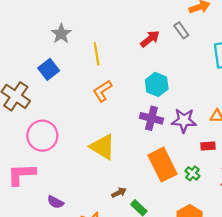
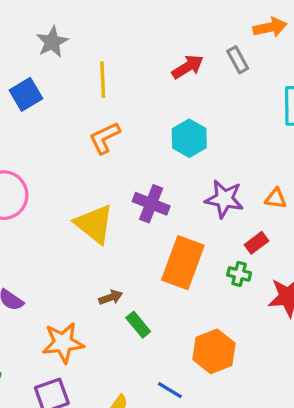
purple cross: (151, 118) -> (151, 204), moved
red rectangle: (208, 146) -> (256, 243), turned -40
orange rectangle: (162, 165) -> (183, 263), turned 40
green cross: (192, 173) -> (239, 274), moved, turned -32

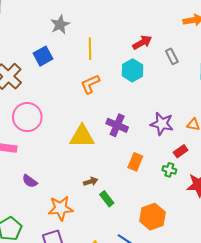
gray rectangle: (238, 60) -> (172, 56), moved
cyan hexagon: (189, 138) -> (132, 70), moved
yellow triangle: (94, 224) -> (82, 136), turned -40
orange rectangle: (183, 263) -> (135, 162), size x0.6

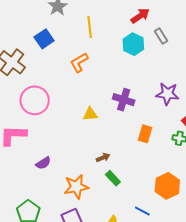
gray rectangle: (172, 56) -> (161, 36), moved
orange L-shape: (90, 84) -> (79, 62), moved
yellow triangle: (82, 136) -> (90, 114), size x0.6
purple semicircle: (30, 181) -> (43, 163), turned -63
green rectangle: (107, 199) -> (113, 178), moved

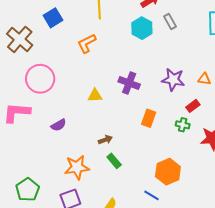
purple semicircle: (43, 163) -> (58, 125), moved
blue line: (142, 211) -> (152, 195), moved

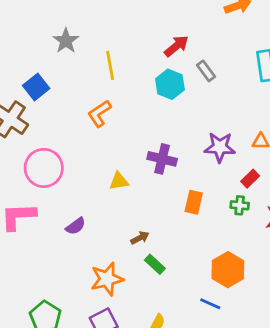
blue square: (53, 18) -> (36, 87), moved

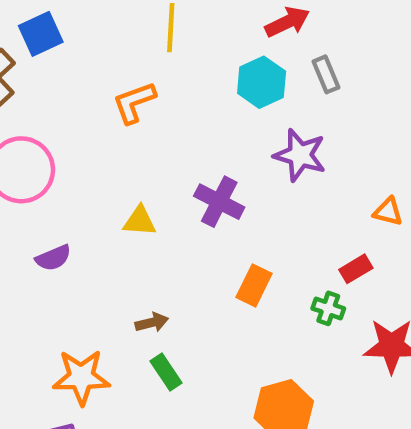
purple star: (220, 147) -> (300, 155), moved
purple semicircle: (76, 226) -> (53, 258), moved

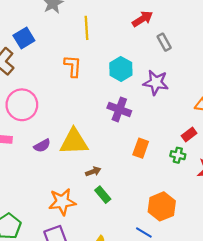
cyan hexagon: (262, 82) -> (121, 69), moved
orange L-shape: (134, 102) -> (73, 66), turned 120
yellow triangle: (140, 221) -> (74, 142), moved, size x1.8

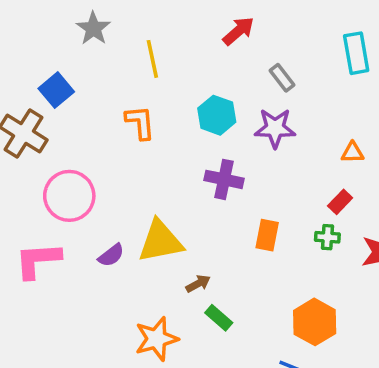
gray rectangle: (164, 42) -> (282, 78), moved

